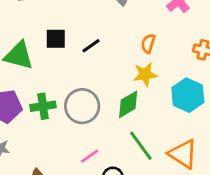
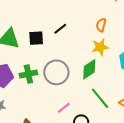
black square: (56, 39) -> (36, 38), moved

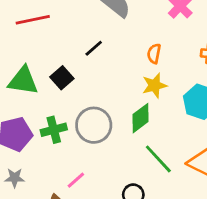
black line: (60, 29) -> (94, 48), moved
black square: (36, 38) -> (62, 78), turned -35
pink line: (64, 108) -> (76, 180), moved

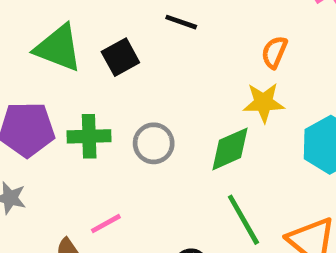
black line: (94, 48) -> (181, 22), turned 48
gray circle: (94, 125) -> (154, 143), size x0.7

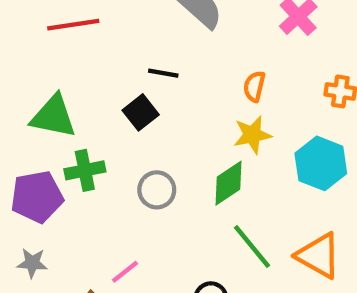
black square: (120, 57) -> (141, 112), moved
green cross: (89, 136) -> (85, 170), moved

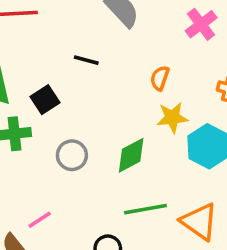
black square: (141, 112) -> (45, 100), moved
yellow star: (252, 135) -> (172, 118), moved
green line: (252, 247) -> (145, 209), turned -66

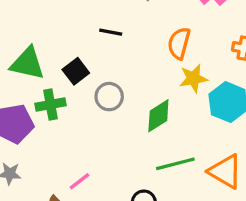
orange semicircle: (160, 78) -> (179, 43), size x1.4
gray circle: (72, 155) -> (109, 97), moved

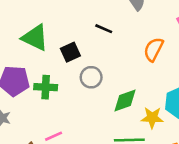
yellow star: (193, 78) -> (152, 118), moved
green cross: (50, 104) -> (46, 87), moved

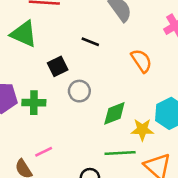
green triangle: (35, 38) -> (24, 34), moved
orange semicircle: (154, 49) -> (141, 61), turned 120

